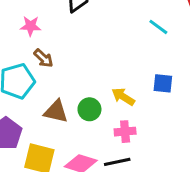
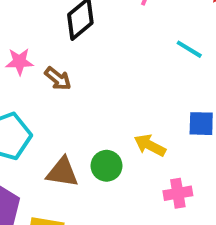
brown arrow: (43, 58) -> (58, 79), moved
pink cross: (125, 132) -> (178, 193), moved

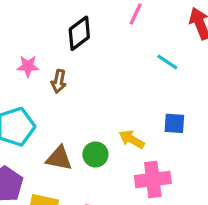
brown arrow: (58, 79) -> (59, 81), turned 60
pink cross: (178, 193) -> (153, 179), size x1.5

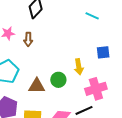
yellow arrow: (132, 139) -> (79, 67), turned -119

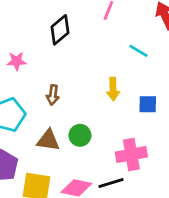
brown arrow: (28, 39) -> (53, 95), moved
yellow arrow: (79, 67) -> (113, 89), moved

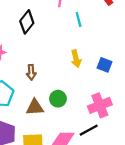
cyan line: (138, 51) -> (79, 20), moved, turned 56
blue square: (148, 104) -> (105, 65), turned 32

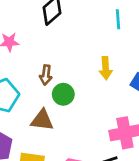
green circle: (58, 99) -> (63, 94), moved

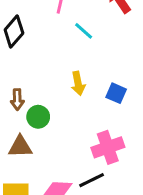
cyan line: (118, 19) -> (84, 31), turned -36

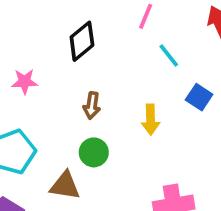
blue square: (116, 93) -> (199, 97), moved
brown arrow: (17, 99) -> (92, 106), moved

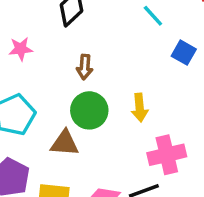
yellow arrow: (151, 119) -> (140, 108), moved
green circle: (94, 152) -> (89, 110), size x1.4

